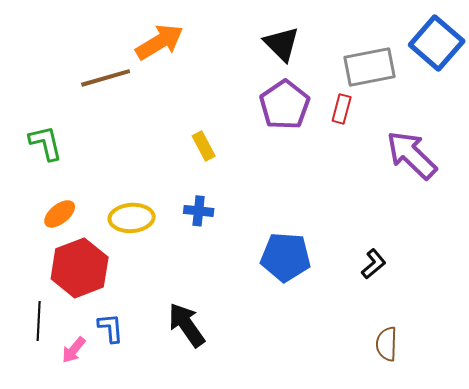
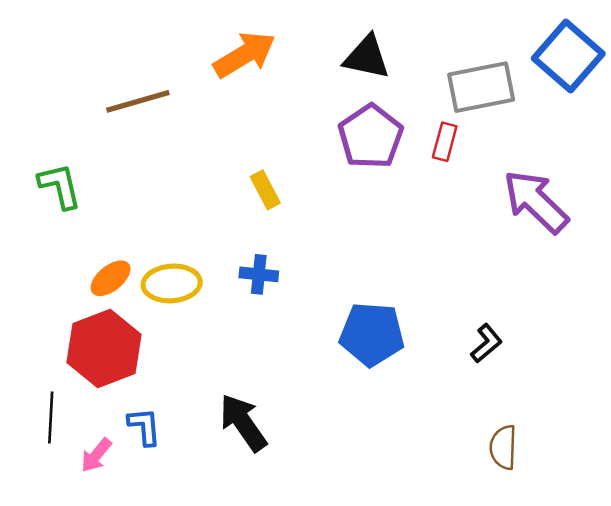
orange arrow: (160, 42) -> (244, 55), moved
black triangle: (282, 44) -> (367, 57), turned -33
orange ellipse: (60, 214) -> (111, 278), moved

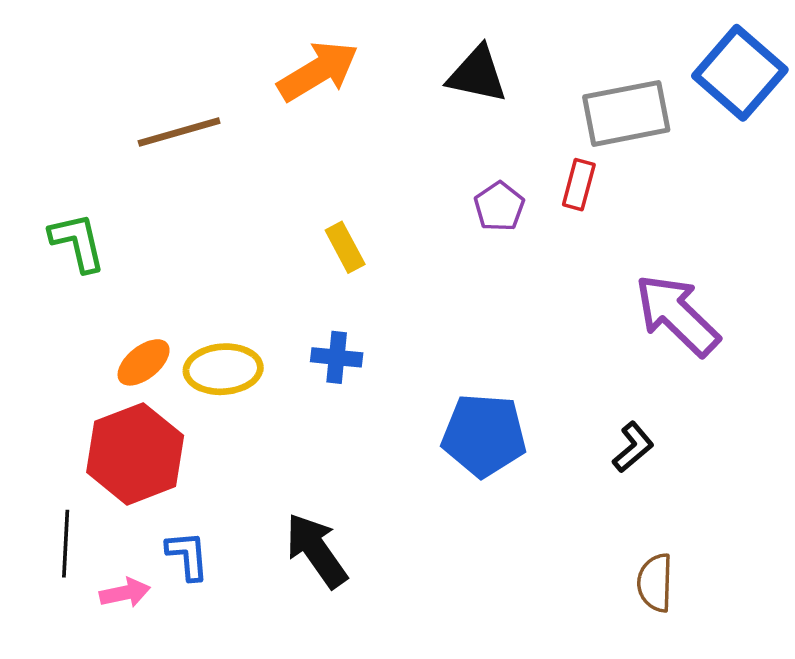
purple pentagon: (371, 137) -> (499, 207), moved, size x0.6
purple arrow: (536, 202) -> (677, 315), moved
pink arrow: (96, 455) -> (125, 593), turned -141

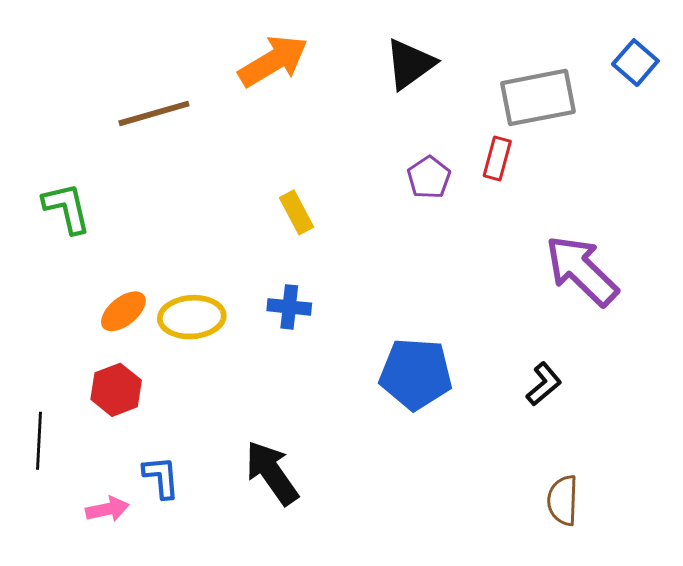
blue square: (740, 73) -> (635, 63), size x0.6
black triangle: (477, 74) -> (410, 64), turned -48
red hexagon: (135, 454) -> (116, 390), size x0.6
black line: (66, 544) -> (39, 441), moved

